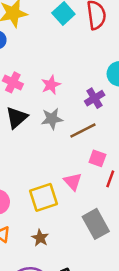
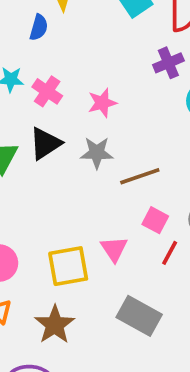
purple cross: (95, 98) -> (168, 63), moved
gray rectangle: (96, 224) -> (139, 316), turned -40
brown star: (40, 238) -> (55, 325), size x1.5

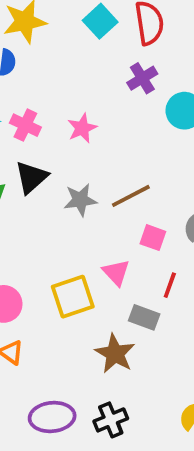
gray star: (97, 153) -> (80, 200), moved
red line: (170, 253) -> (170, 285), moved
gray rectangle: (139, 316) -> (144, 317), moved, size x0.7
brown star: (55, 325) -> (115, 354), moved

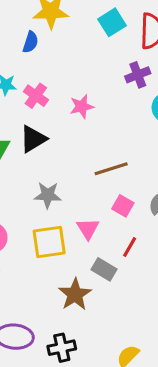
gray star: (80, 200) -> (48, 195), moved

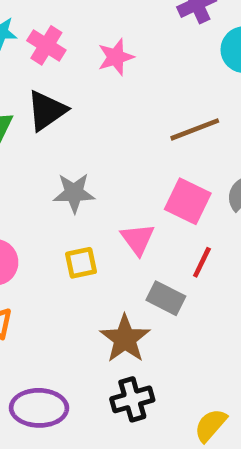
brown line: (111, 169) -> (195, 129), moved
pink square: (123, 206) -> (188, 201), size x1.4
yellow square: (49, 242) -> (81, 263), size x0.6
black cross: (62, 348) -> (132, 399), moved

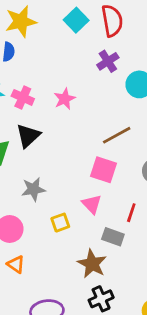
gray star: (74, 193) -> (33, 189), moved
pink square: (188, 201) -> (103, 170), moved

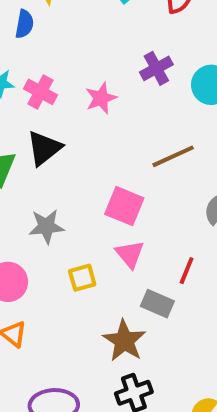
purple cross: (108, 61) -> (156, 68), moved
pink square: (103, 170) -> (124, 206), moved

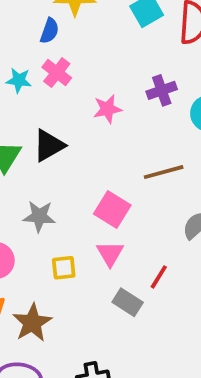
pink cross: (40, 92) -> (57, 73), moved
brown star: (124, 341) -> (32, 323), moved

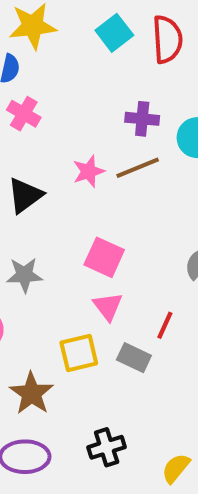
purple cross: (162, 90) -> (142, 119), turned 32
pink star: (107, 109) -> (89, 171), moved
brown line: (164, 172) -> (138, 168), moved
yellow square: (64, 268) -> (79, 353), moved, size x1.4

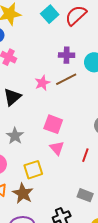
red semicircle: (167, 39) -> (76, 15), turned -125
gray star: (24, 275) -> (15, 136), turned -30
yellow square: (79, 353) -> (33, 170), moved
gray rectangle: (134, 358) -> (85, 195), moved

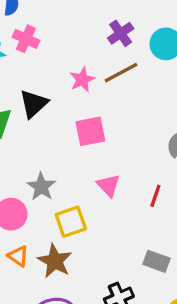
purple cross: (67, 55) -> (121, 33), turned -35
pink square: (53, 124) -> (90, 131), moved, turned -30
gray star: (15, 136) -> (41, 187), moved

